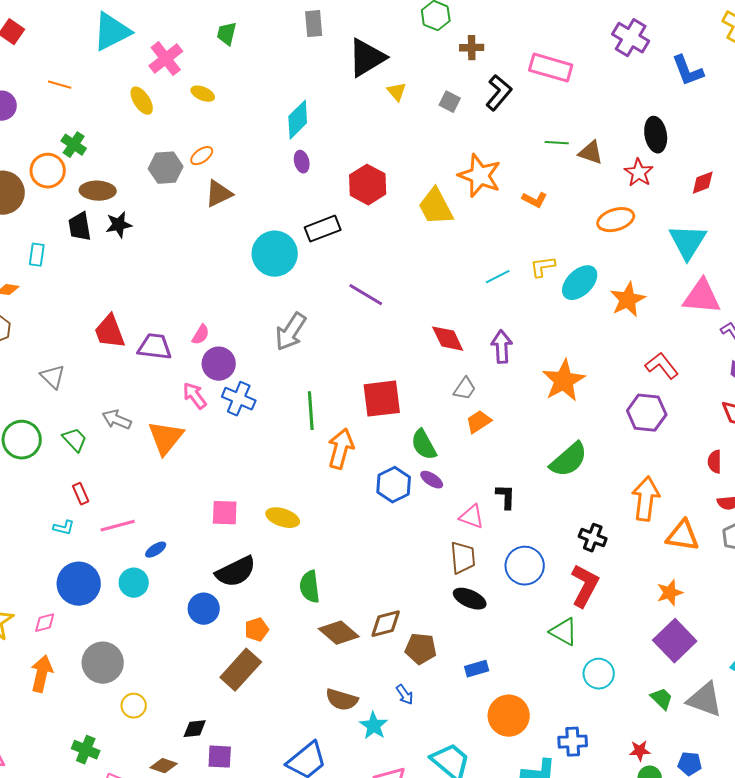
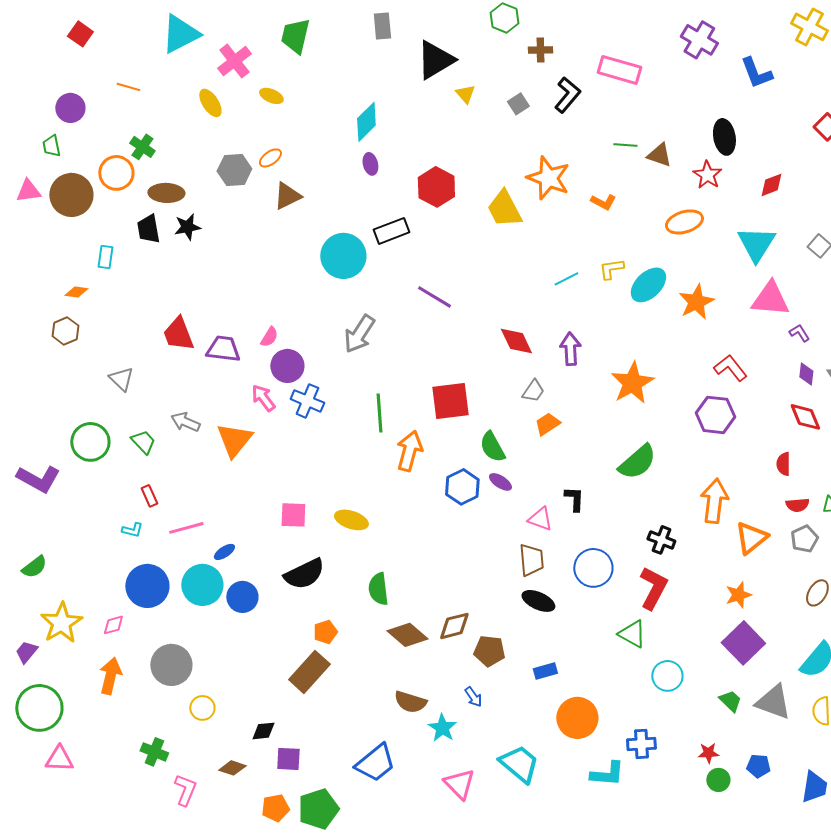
green trapezoid: (227, 34) -> (295, 36), size x1.5
gray square: (450, 102) -> (518, 104), turned 30
orange triangle: (683, 536) -> (751, 538), turned -48
cyan circle: (134, 583) -> (202, 585), size x1.4
blue circle: (204, 609) -> (242, 597), moved

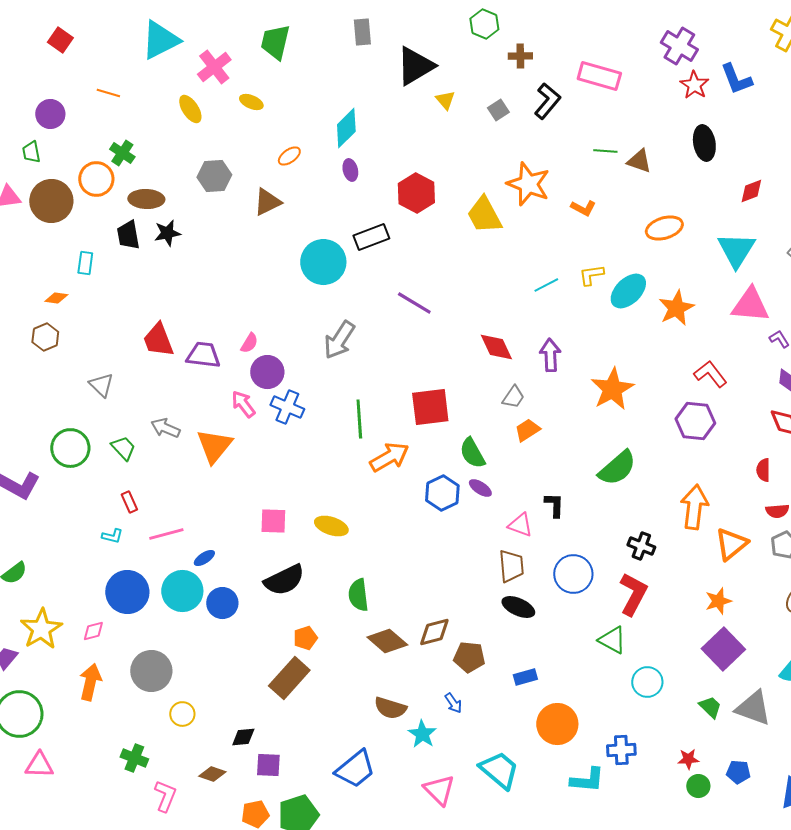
orange ellipse: (270, 158) -> (289, 156), moved
red star: (707, 175) -> (694, 85), moved
orange arrow: (409, 451) -> (389, 457), turned 45

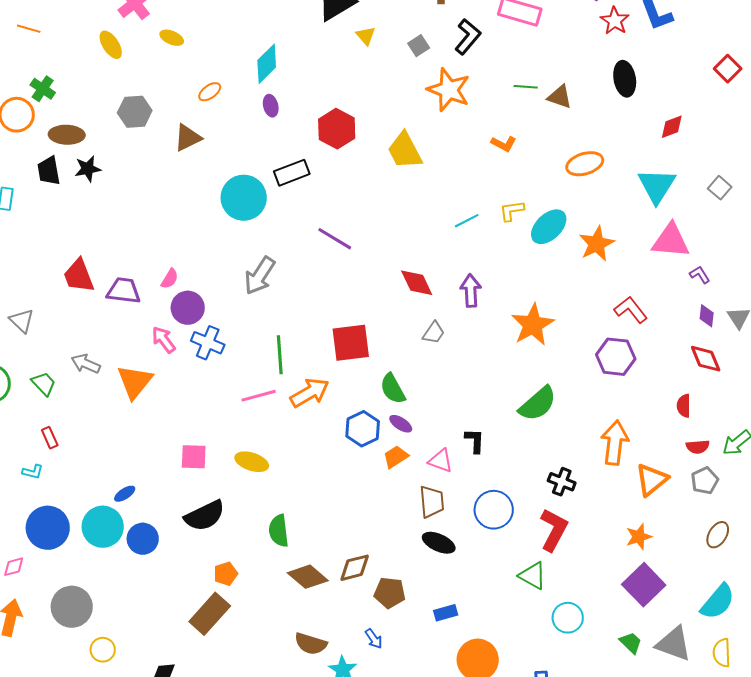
orange star: (528, 184) -> (449, 90), moved
orange trapezoid: (527, 430) -> (396, 457), moved
pink line: (166, 534) -> (259, 396), moved

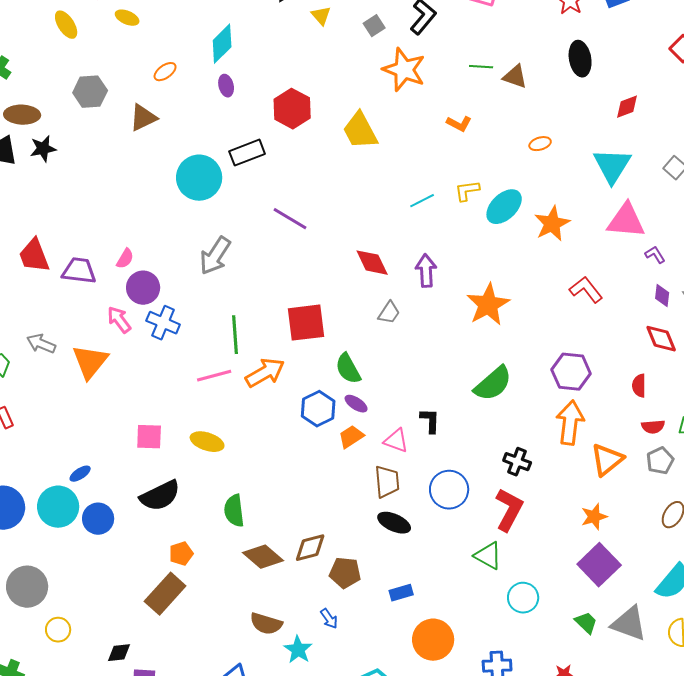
orange ellipse: (585, 164) -> (540, 144), size x0.6
purple hexagon: (616, 357) -> (571, 372), moved

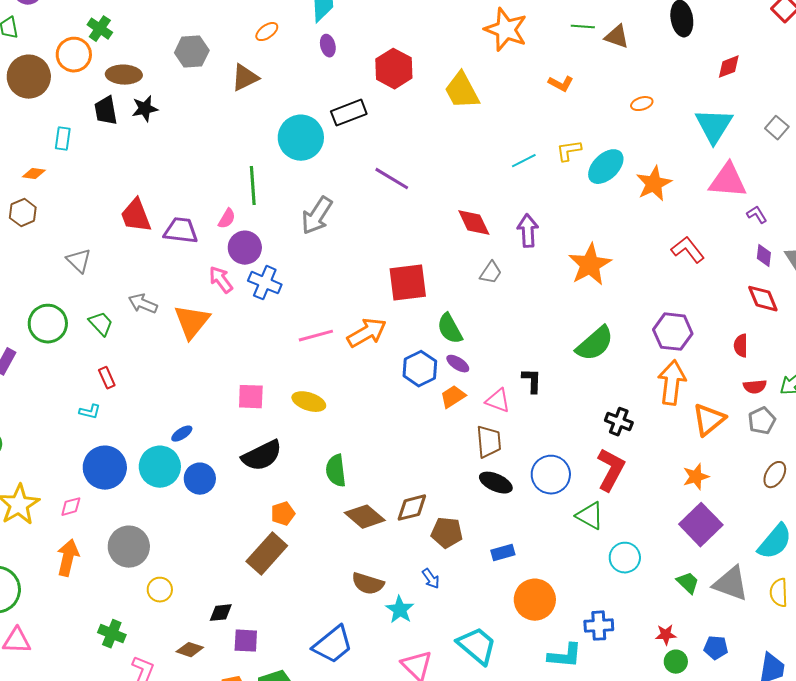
green line: (235, 335) -> (253, 186), moved
blue circle: (449, 490) -> (551, 475), moved

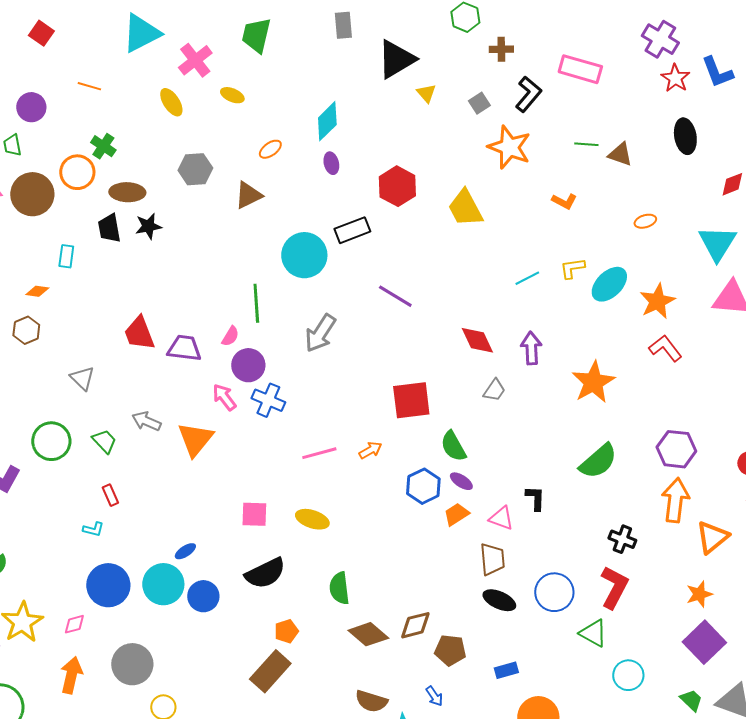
red L-shape: (688, 250) -> (665, 348), moved
orange arrow: (367, 333) -> (370, 450), size x0.6

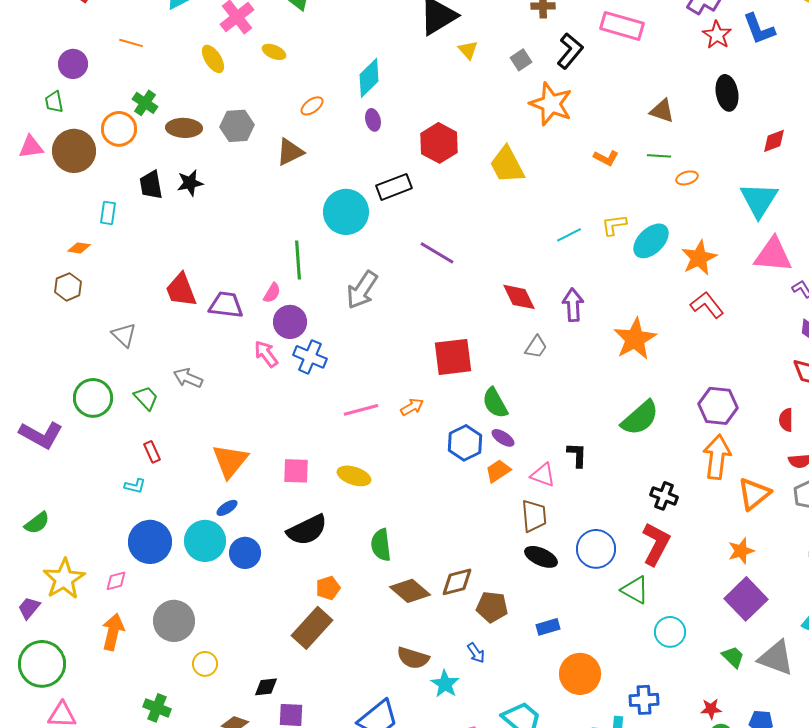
green line: (586, 144) -> (659, 156), moved
brown ellipse: (127, 192) -> (184, 128), moved
orange triangle: (195, 439) -> (230, 461), moved

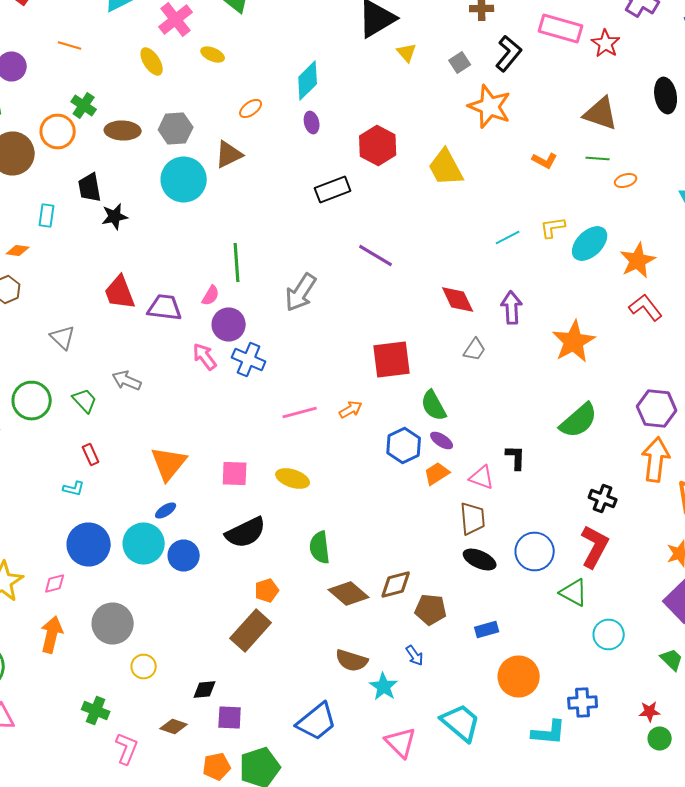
red star: (717, 35) -> (606, 44), moved
brown triangle: (662, 111) -> (601, 114), size x1.4
black star: (190, 183) -> (115, 216), moved
cyan circle: (346, 212) -> (184, 180), moved

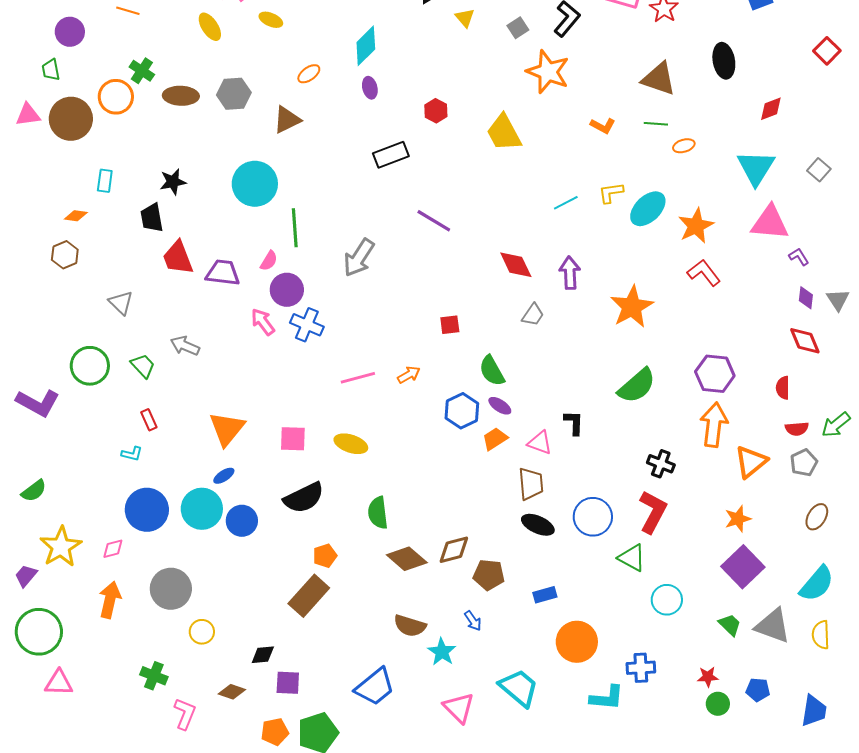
red hexagon: (378, 146) -> (436, 111), size x0.6
cyan circle: (184, 180) -> (255, 184), moved
black trapezoid: (90, 188) -> (152, 218), moved
red square: (392, 360) -> (450, 325), size x0.5

